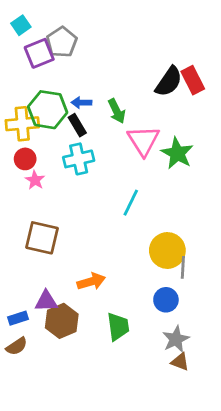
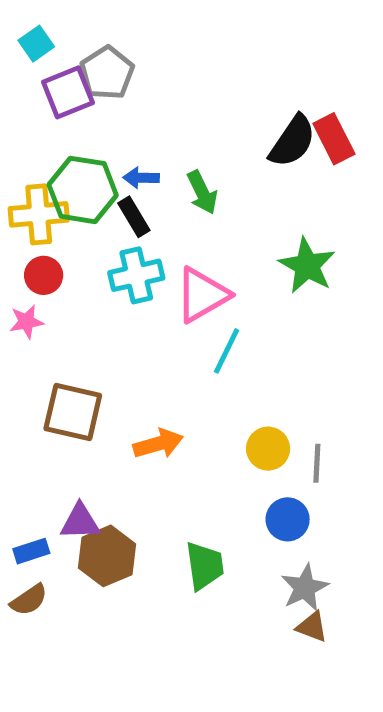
pink triangle: (143, 141) -> (202, 295), moved, turned 32
pink star: (35, 180) -> (26, 322), moved, turned 30
yellow circle: (167, 250) -> (268, 449), moved, size x0.7
orange arrow: (91, 281) -> (158, 444), moved

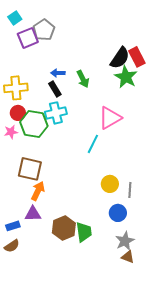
green hexagon: (83, 190) -> (34, 124), moved
green star: (307, 266) -> (126, 77), moved
pink triangle: (202, 295) -> (110, 118), moved
orange arrow: (158, 444) -> (38, 191), moved, turned -48
brown hexagon: (107, 556) -> (64, 228), moved

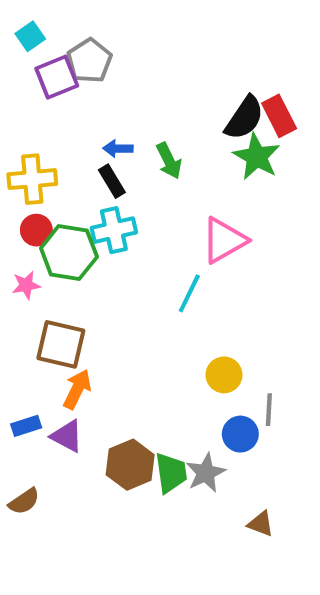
pink star: (11, 132) -> (26, 285), moved
gray line: (130, 190) -> (269, 410), moved
purple triangle: (33, 214) -> (67, 436), turned 30
blue rectangle: (13, 226) -> (26, 426), moved
gray star: (125, 241) -> (206, 473), moved

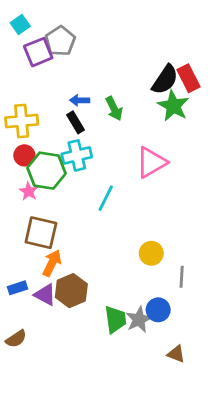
pink star: (26, 285) -> (29, 191), moved, turned -30
cyan line: (189, 293) -> (106, 198), moved
blue circle: (240, 434) -> (158, 310), moved
brown hexagon: (130, 465) -> (71, 291), moved

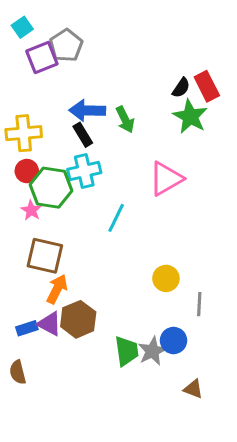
black semicircle: (165, 80) -> (181, 88), size x0.6
blue arrow: (80, 100) -> (87, 110), size x1.6
blue rectangle: (18, 288) -> (27, 328), moved
brown semicircle: (16, 339) -> (18, 372), turned 110

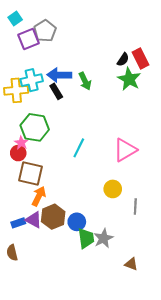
red circle: (27, 171) -> (18, 153), moved
cyan cross: (84, 171) -> (32, 80), moved
pink triangle: (166, 179) -> (125, 150), moved
blue circle: (174, 340) -> (77, 222), moved

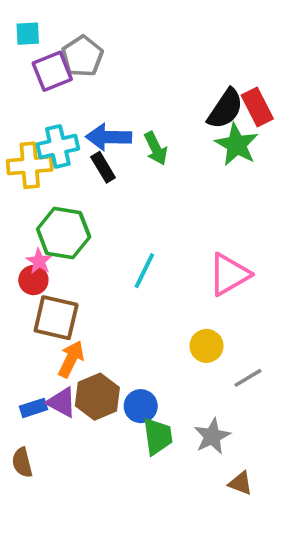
cyan square: (15, 18) -> (28, 34), turned 32
black semicircle: (123, 60) -> (225, 109), size x1.6
gray line: (135, 206) -> (248, 378), turned 56
gray star: (103, 238) -> (212, 436), moved

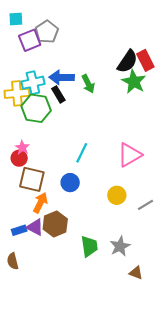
green hexagon: (64, 233) -> (36, 108), moved
gray line: (248, 378) -> (145, 205), moved
blue circle: (141, 406) -> (70, 183), moved

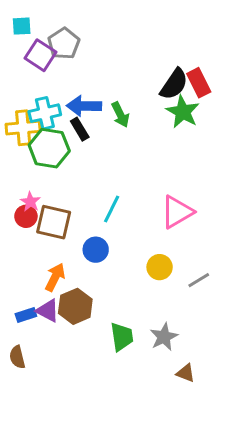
purple square: (30, 40) -> (40, 55), turned -35
brown square: (32, 179) -> (54, 222), moved

